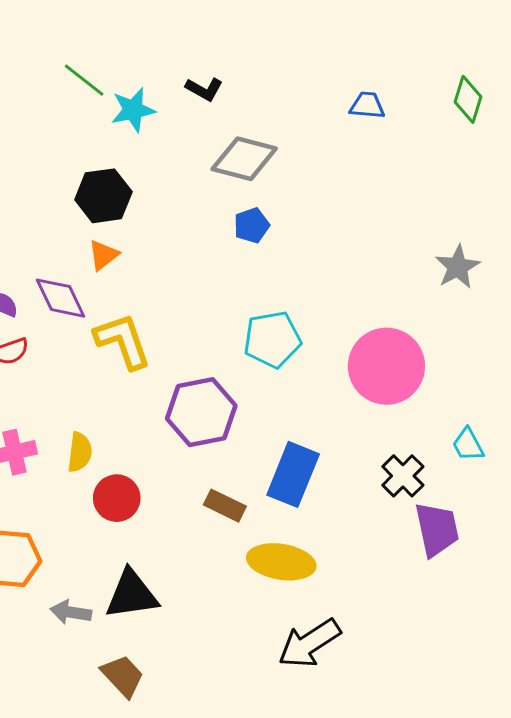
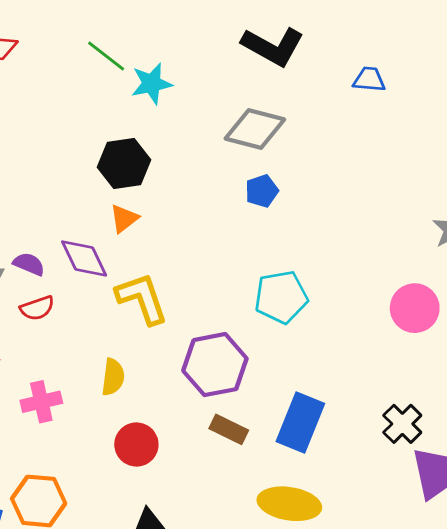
black L-shape: (204, 89) -> (273, 46), moved, size x1.8
pink circle: (386, 366) -> (415, 308), moved, size x0.7
yellow semicircle: (80, 452) -> (113, 377), moved
brown rectangle: (225, 506) -> (229, 429), moved

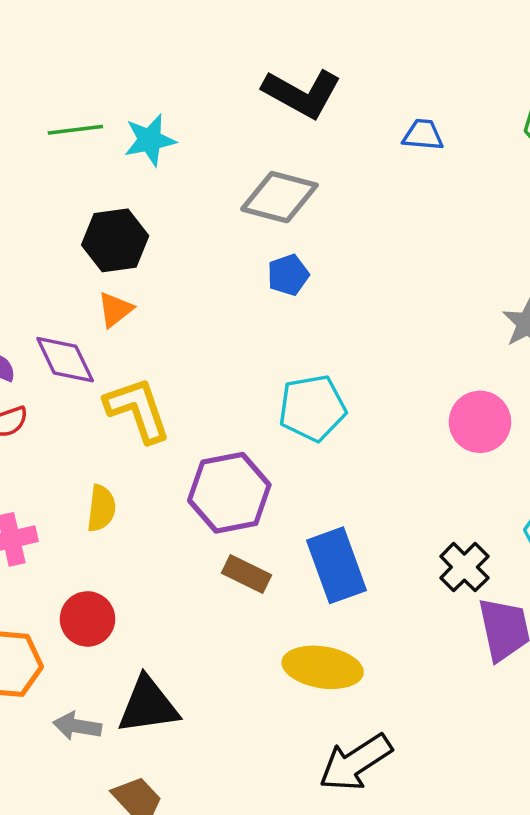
green line: (106, 56) -> (75, 130), moved, turned -45
blue rectangle: (300, 422) -> (336, 565), turned -42
red circle: (136, 444) -> (88, 619), moved

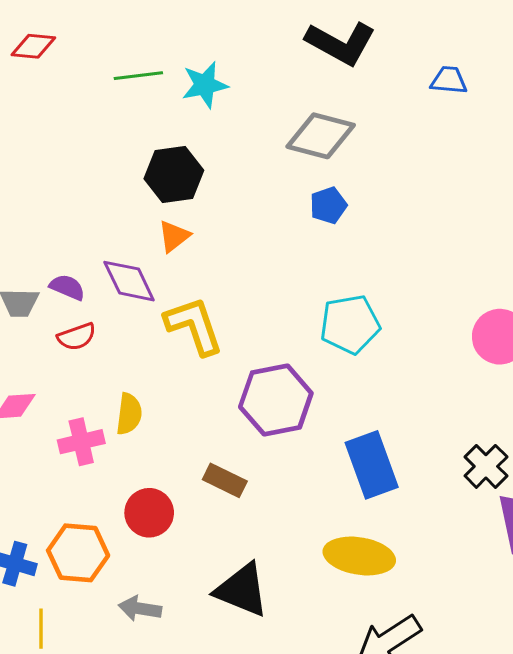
yellow semicircle: (101, 508) -> (129, 414), moved
brown rectangle: (247, 574) -> (225, 480), moved
black triangle: (148, 705) -> (242, 590), moved, turned 30

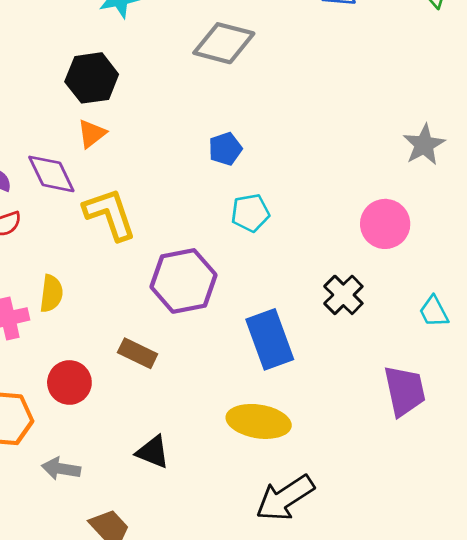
blue pentagon: (328, 205) -> (225, 149), moved
cyan pentagon: (350, 324) -> (250, 213), size x0.7
black cross: (486, 466) -> (343, 295), moved
black triangle: (242, 590) -> (153, 452), size x0.7

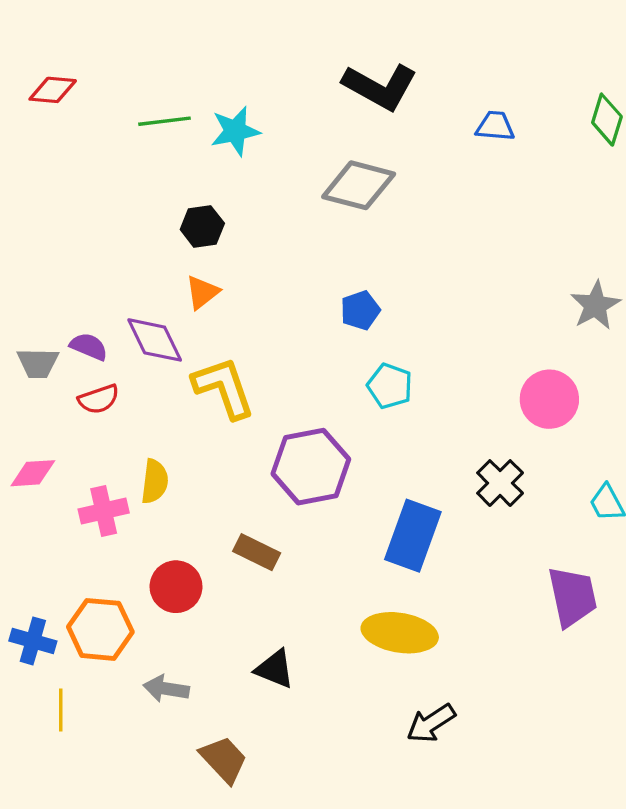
black hexagon: (92, 78) -> (202, 226), size x0.7
cyan pentagon: (250, 213) -> (390, 386), turned 30
blue rectangle: (270, 339) -> (413, 536), turned 40
black arrow: (285, 498) -> (431, 723), size x0.7

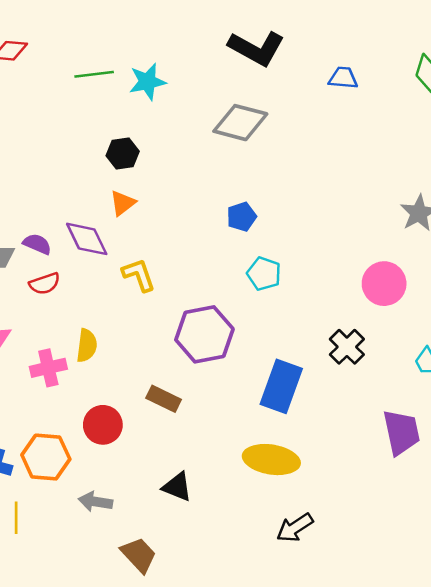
yellow L-shape: (224, 388) -> (139, 275), size x0.7

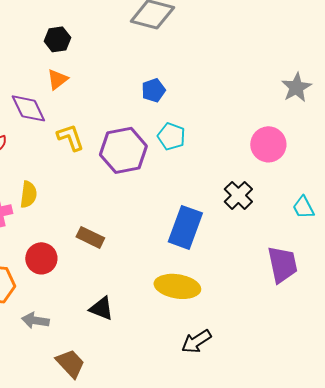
purple hexagon: (204, 334) -> (123, 150), moved

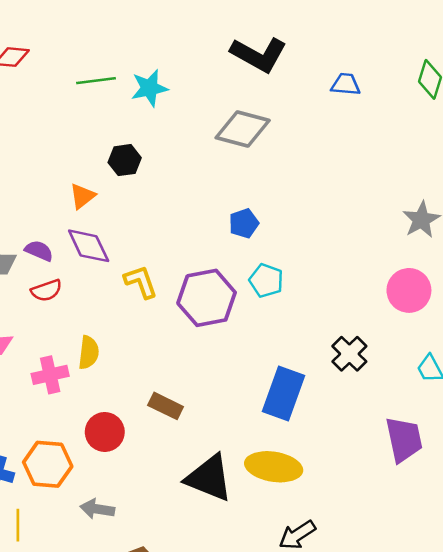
orange triangle: (57, 79) -> (82, 196), moved
pink circle: (268, 144) -> (409, 290), moved
black triangle: (101, 308) -> (209, 478), moved, size x1.6

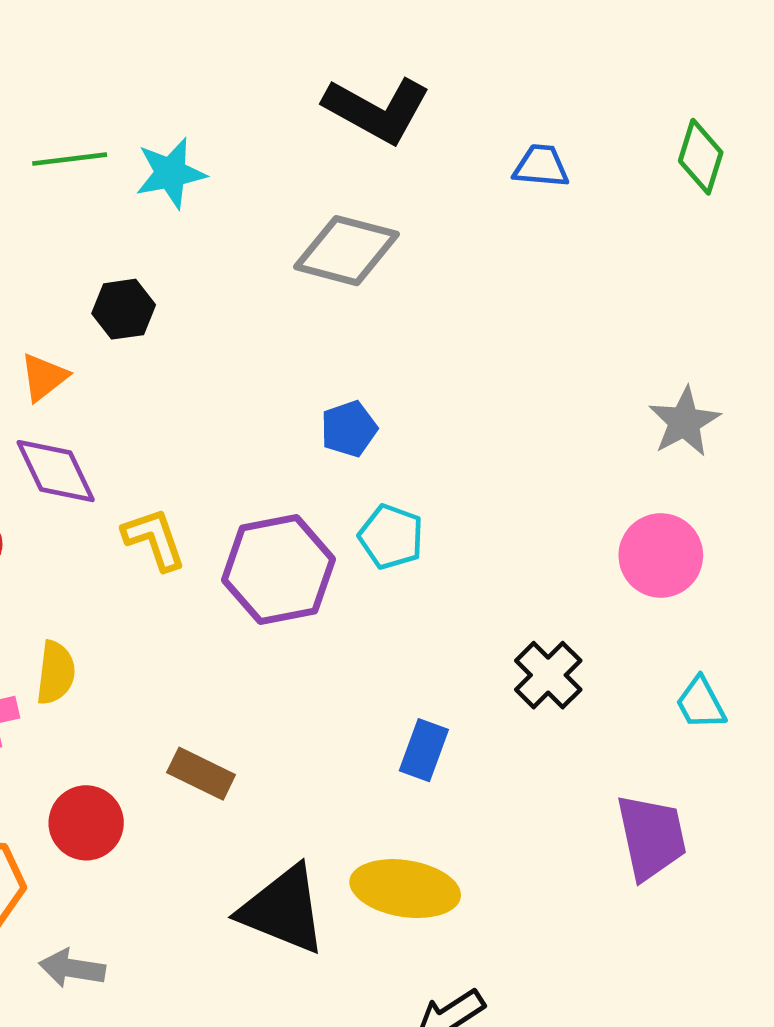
blue rectangle: (284, 394) -> (424, 750), size x0.6

